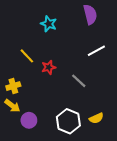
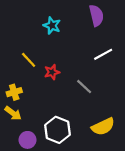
yellow semicircle: (96, 118) -> (103, 127), size x1.5
purple circle: (29, 120) -> (28, 140), moved
white hexagon: (68, 121) -> (58, 130), moved

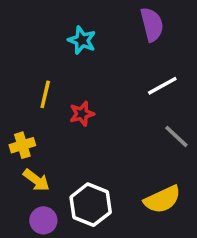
yellow line: (29, 60) -> (45, 94), turned 56
gray line: (84, 87) -> (176, 136), moved
yellow arrow: (13, 113) -> (36, 180), moved

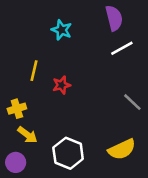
white line: (162, 86) -> (122, 48), moved
purple circle: (43, 220) -> (16, 162), moved

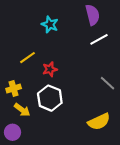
yellow line: (34, 71) -> (27, 58), turned 42
white hexagon: (68, 153) -> (50, 98), moved

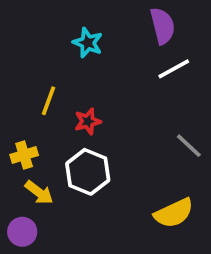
yellow line: (27, 58) -> (48, 101), turned -35

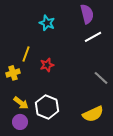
yellow cross: (24, 155) -> (13, 73), moved
white hexagon: (88, 172) -> (47, 107), moved
purple circle: (22, 232) -> (20, 122), moved

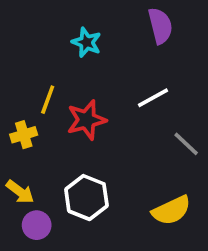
white line: (93, 37) -> (153, 98), moved
red star: (47, 65) -> (86, 120), size x1.5
yellow arrow: (21, 103) -> (20, 192), moved

